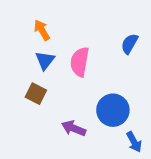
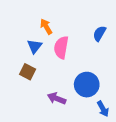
orange arrow: (42, 30) -> (46, 27), moved

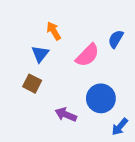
pink semicircle: (61, 47) -> (87, 55), moved, turned -145
blue arrow: (103, 109) -> (120, 127), turned 70

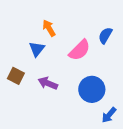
brown square: (32, 84) -> (16, 76), moved
purple arrow: (66, 115) -> (48, 83), moved

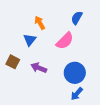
blue semicircle: (105, 35) -> (77, 18), moved
blue arrow: (109, 115) -> (77, 94), moved

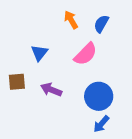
orange arrow: (40, 23) -> (71, 20), moved
brown square: (13, 62) -> (17, 82), turned -32

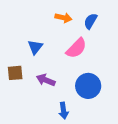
orange arrow: (71, 20) -> (63, 18), turned 133
blue arrow: (101, 124) -> (63, 111), moved, turned -49

